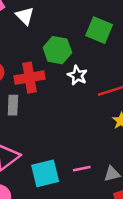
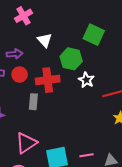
white triangle: (25, 16) -> (45, 40), moved
green square: (99, 30) -> (94, 35), moved

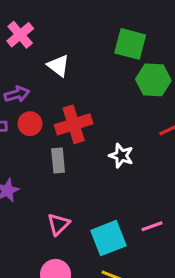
green hexagon: (71, 59) -> (153, 80), moved
white star: (86, 80) -> (121, 156), moved
pink triangle: (26, 143) -> (58, 224), size x0.7

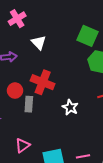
red circle: (30, 124) -> (15, 91), moved
red cross: (74, 124) -> (43, 82), turned 30

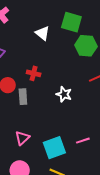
white triangle: (39, 43) -> (42, 33), moved
red cross: (43, 82) -> (34, 73), size x0.6

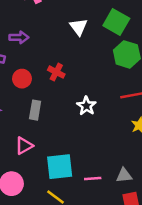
gray rectangle: (23, 97) -> (35, 110), moved
pink line: (83, 141) -> (93, 179), moved

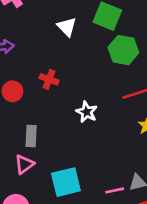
gray rectangle: (35, 110) -> (31, 136), moved
pink line: (93, 179) -> (115, 190), moved

